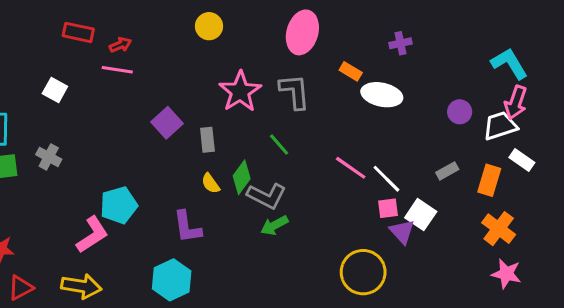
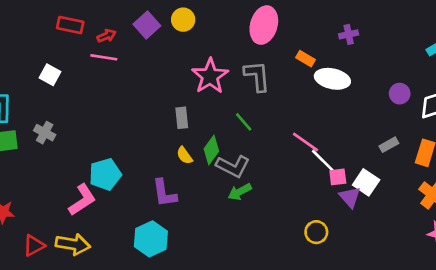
purple square: (167, 123) -> (147, 25), moved
white line: (386, 179) -> (323, 161), moved
yellow circle: (363, 272) -> (316, 232), size x0.6
red triangle: (21, 288) -> (34, 246), moved

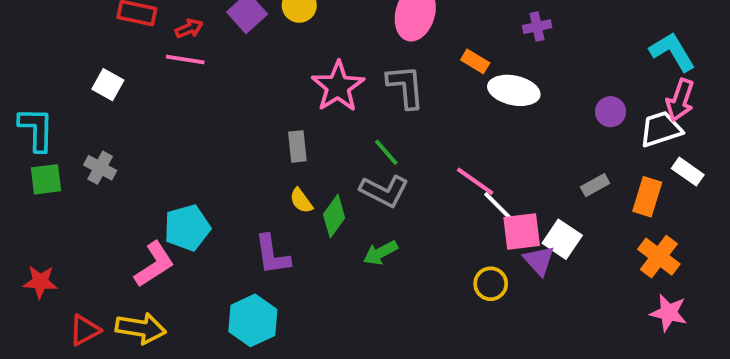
green diamond: (211, 150) -> (334, 216), moved
gray L-shape: (233, 166) -> (384, 191), moved
pink square: (338, 177) -> (522, 232), size x1.5
yellow circle: (316, 232) -> (491, 284), moved

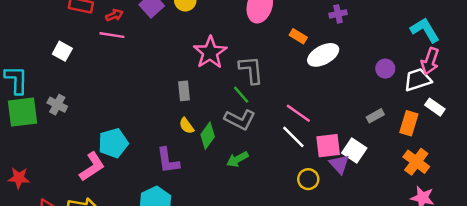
gray L-shape: (406, 87) -> (251, 70), moved
white ellipse: (514, 90) -> (323, 55), turned -40
green square: (46, 179) -> (23, 112), size x1.5
white line: (500, 208) -> (293, 137), moved

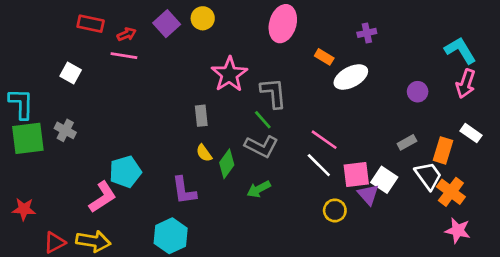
white trapezoid: (418, 80) -> (428, 176), moved, turned 72

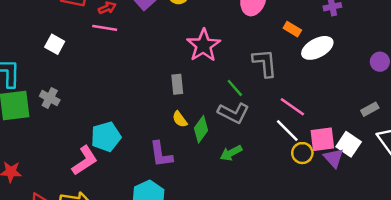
gray L-shape: (273, 93) -> (265, 63), moved
yellow circle: (335, 210) -> (302, 153), moved

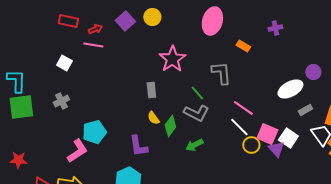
white square: (55, 44) -> (64, 63), moved
white ellipse: (317, 48) -> (290, 89), moved
gray cross: (50, 98) -> (61, 101), moved, turned 35
pink square: (322, 139) -> (267, 134), turned 30

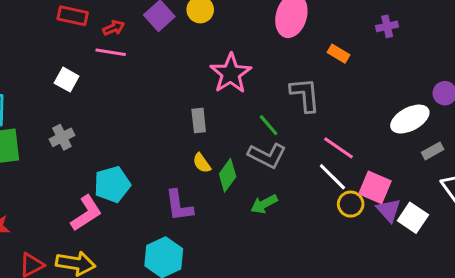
white square: (288, 138) -> (413, 218), moved

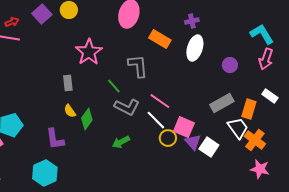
orange rectangle: (338, 54) -> (160, 39), size x1.5
white ellipse: (410, 119) -> (195, 48), moved, turned -45
gray rectangle: (433, 151) -> (222, 103), size x1.6
gray L-shape: (267, 155) -> (127, 107), moved
green arrow: (264, 204) -> (121, 142), moved

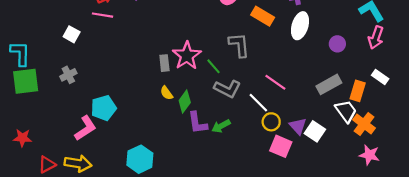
pink star: (89, 52) -> (187, 56), moved
pink line: (160, 101) -> (275, 82), moved
pink square: (184, 127) -> (281, 146), moved
purple L-shape: (55, 139) -> (198, 123), moved

